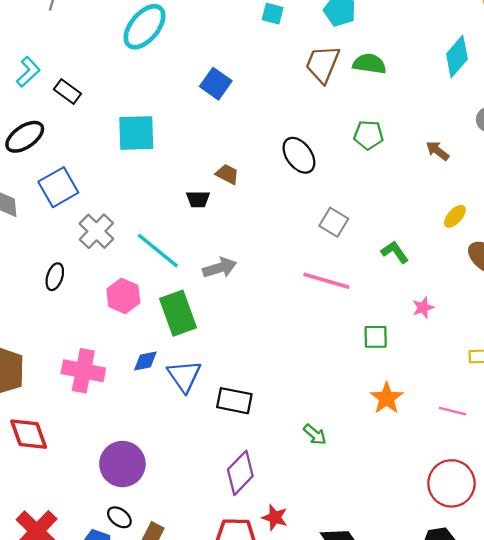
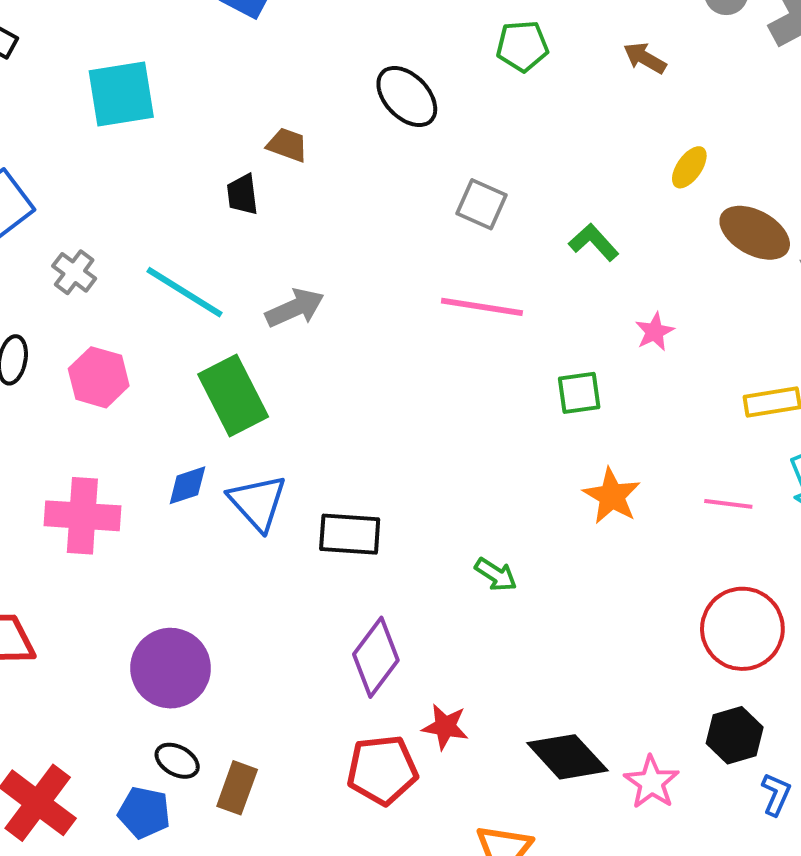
black trapezoid: (198, 199) -> (242, 194), turned 90
gray cross: (96, 231) -> (74, 272), size x0.7
pink hexagon: (123, 296) -> (99, 377), moved

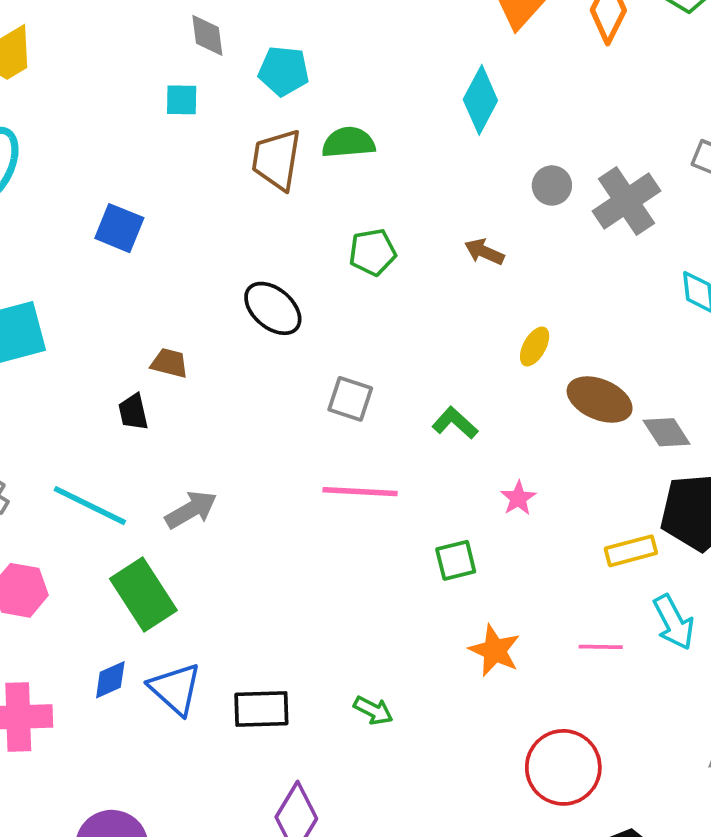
green arrow: (496, 575) -> (373, 710), moved
red circle: (742, 629) -> (563, 767), moved

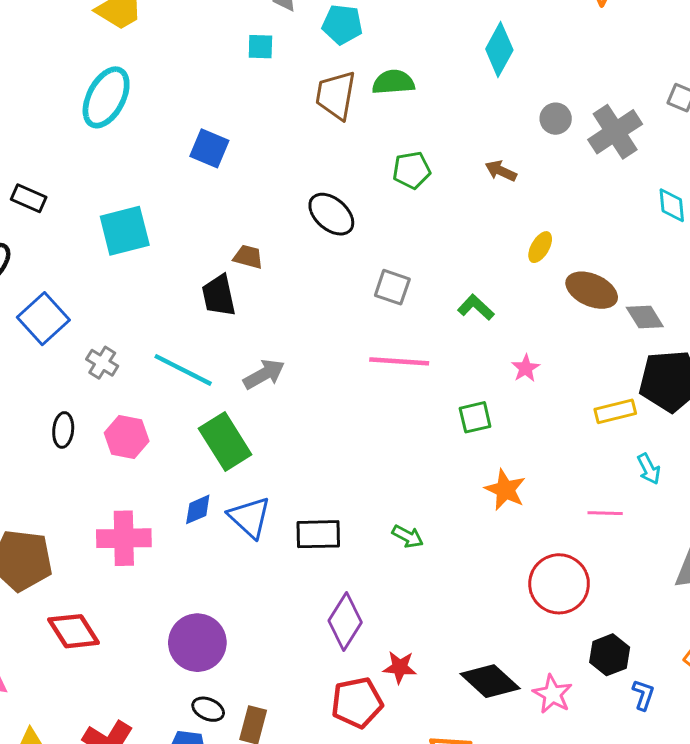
black trapezoid: (133, 412) -> (219, 296), size x1.4
cyan arrow: (674, 622) -> (649, 469), size x0.7
pink line: (601, 647) -> (605, 513), moved

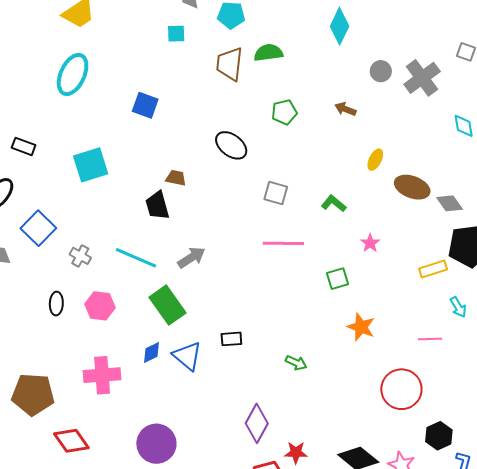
black rectangle: (318, 534) -> (231, 339), moved, size x0.7

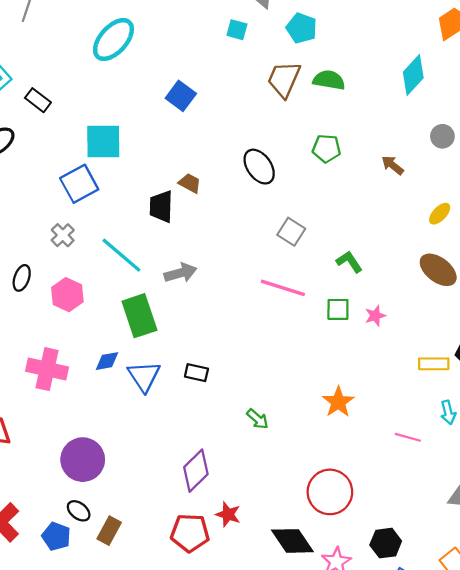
yellow ellipse: (375, 160) -> (440, 214), moved
blue square: (38, 228) -> (79, 184), moved
green square: (337, 279) -> (338, 309), moved
red circle: (401, 389) -> (330, 492), moved

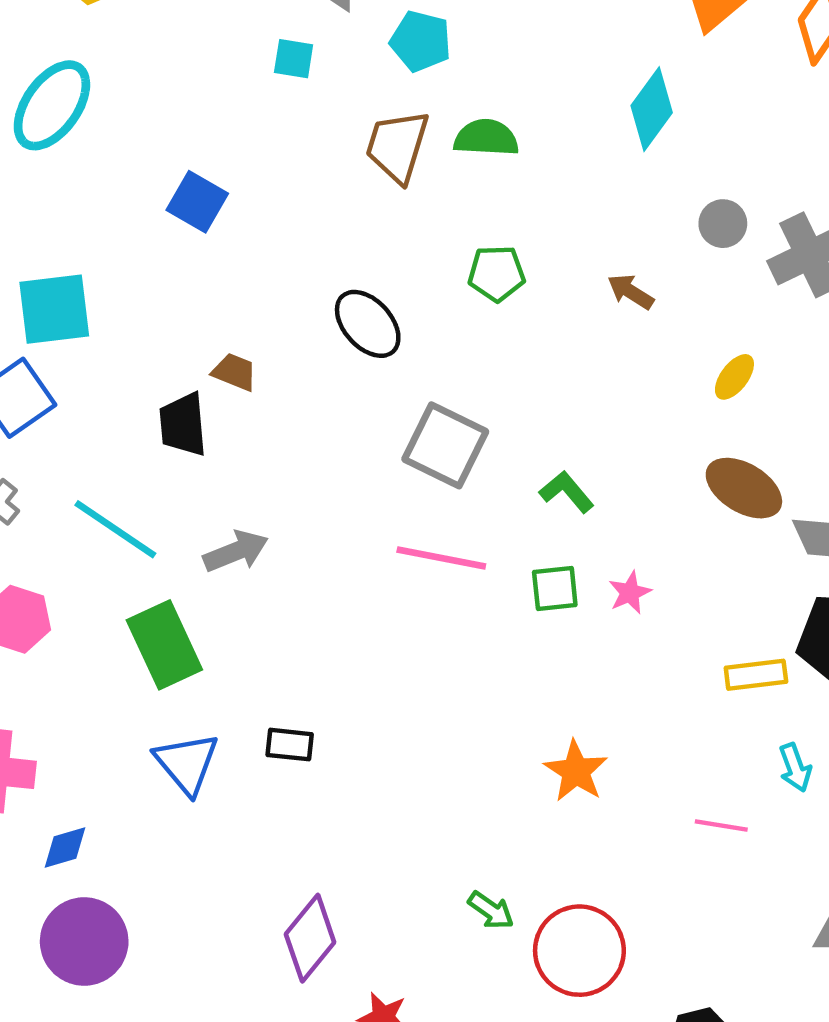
gray square: (291, 232) -> (445, 445), size x1.5
blue diamond: (107, 361) -> (65, 847), moved
green arrow: (258, 419) -> (491, 910), moved

